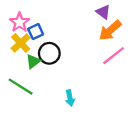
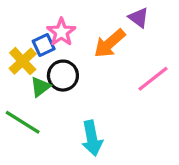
pink star: (19, 22) -> (61, 32), moved
orange arrow: (110, 30) -> (110, 43), moved
cyan arrow: (70, 98) -> (92, 138), size x1.5

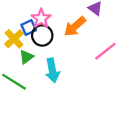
black circle: (63, 76) -> (42, 35), moved
cyan arrow: (92, 138) -> (52, 70), moved

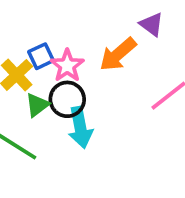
pink star: (41, 19) -> (67, 66), moved
black circle: (42, 35) -> (67, 99), moved

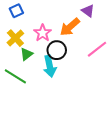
blue square: (41, 56) -> (16, 11), moved
black circle: (67, 99) -> (57, 50), moved

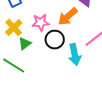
pink star: (43, 33) -> (41, 23), turned 30
cyan arrow: (50, 66) -> (75, 55), moved

